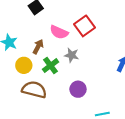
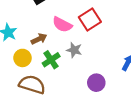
brown arrow: (38, 47) -> (39, 39), turned 32
purple circle: (78, 89) -> (96, 83), moved

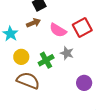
brown arrow: (39, 39) -> (34, 23), moved

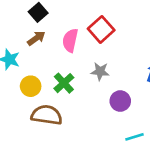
pink semicircle: (58, 30) -> (70, 40), turned 84
gray star: (67, 53) -> (100, 71), moved

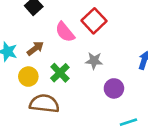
brown arrow: (36, 38) -> (35, 48), moved
pink semicircle: (70, 40) -> (65, 32), turned -50

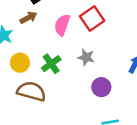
pink semicircle: (65, 32) -> (62, 25), turned 50
brown arrow: (35, 48) -> (28, 18), moved

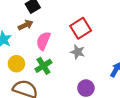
pink semicircle: (62, 25) -> (43, 41), moved
gray star: (86, 57) -> (78, 52), moved

